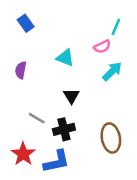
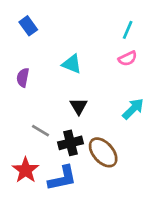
pink semicircle: (102, 47) -> (128, 58), moved
cyan arrow: (112, 71) -> (133, 109), moved
brown ellipse: (111, 138) -> (103, 152), moved, turned -32

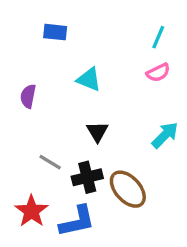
blue rectangle: (28, 26) -> (55, 32), moved, turned -48

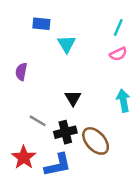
cyan triangle: (89, 79) -> (67, 44), moved, turned 36
cyan arrow: (165, 135) -> (123, 101), turned -55

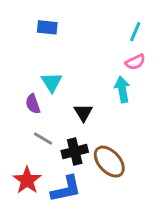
cyan triangle: (67, 44) -> (52, 82), moved
purple semicircle: (21, 72) -> (33, 104), moved, turned -30
cyan arrow: (123, 101) -> (122, 89), moved

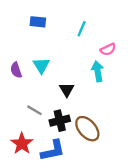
cyan line: (135, 32) -> (82, 29), moved
purple semicircle: (33, 104) -> (16, 70), moved

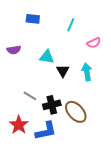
cyan triangle: (41, 65) -> (47, 57), moved, turned -49
purple semicircle: (16, 70) -> (14, 50), moved, turned -80
cyan arrow: (98, 71) -> (87, 72), moved
black triangle: (67, 90) -> (63, 71), moved

